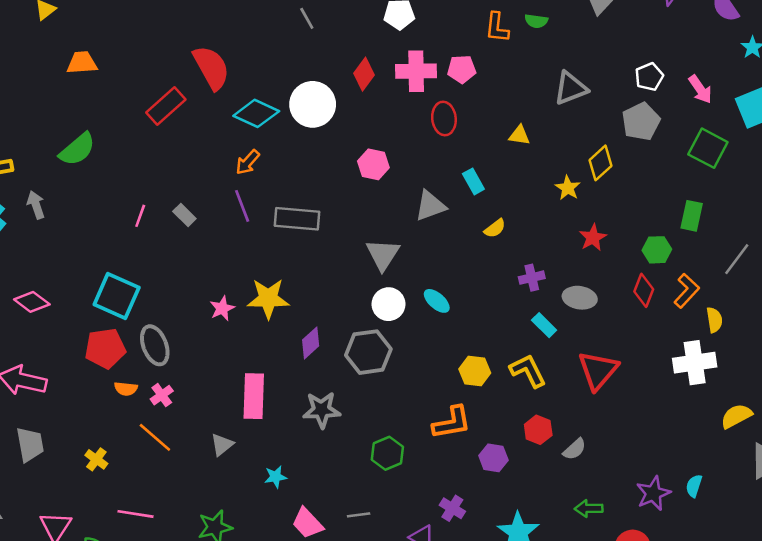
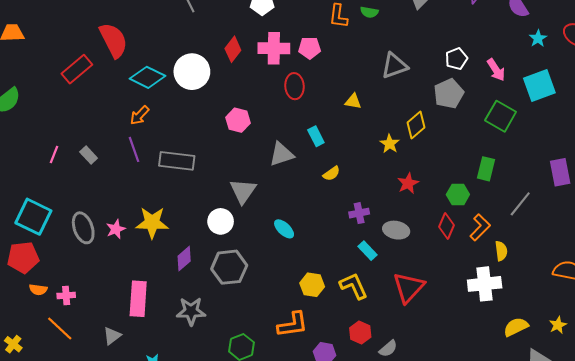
white circle: (389, 304) -> (221, 221), moved
gray ellipse: (155, 345) -> (83, 228), moved
pink cross: (162, 395) -> (66, 295), turned 30

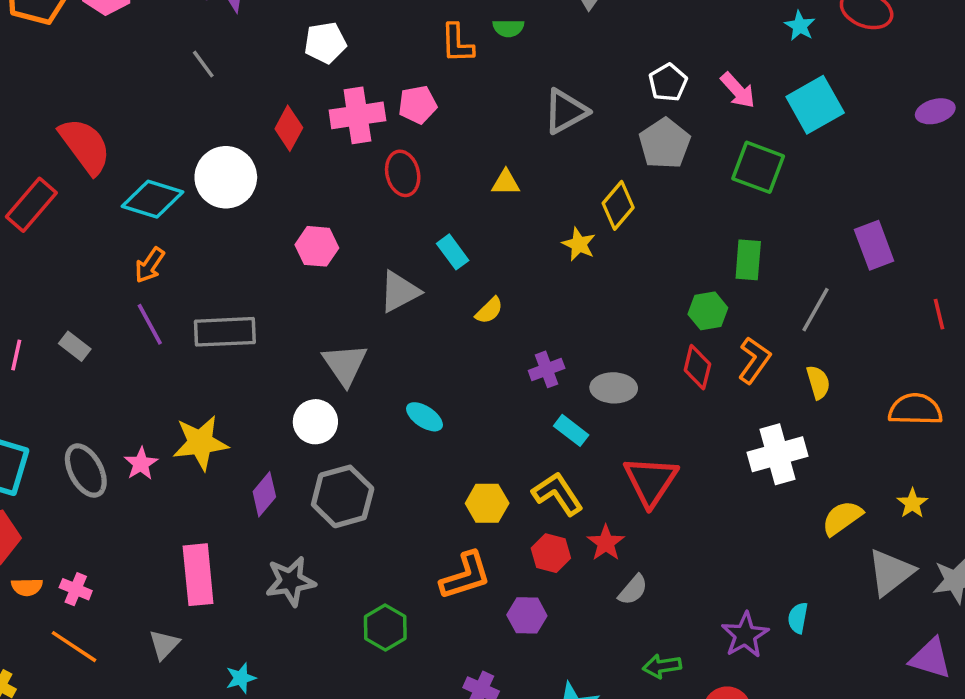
red star: (408, 183) -> (606, 543), moved
yellow semicircle: (501, 251) -> (818, 382), moved
pink cross: (66, 295) -> (76, 589), turned 36
red hexagon: (360, 333) -> (551, 553), moved

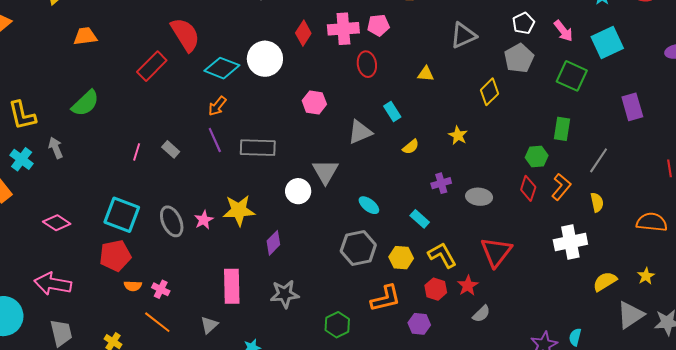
yellow star: (579, 244) -> (458, 135), moved
purple rectangle: (874, 245) -> (632, 107), moved
white circle: (315, 422) -> (298, 191), moved
cyan rectangle: (571, 430) -> (420, 219), moved
gray hexagon: (343, 496) -> (358, 248), moved

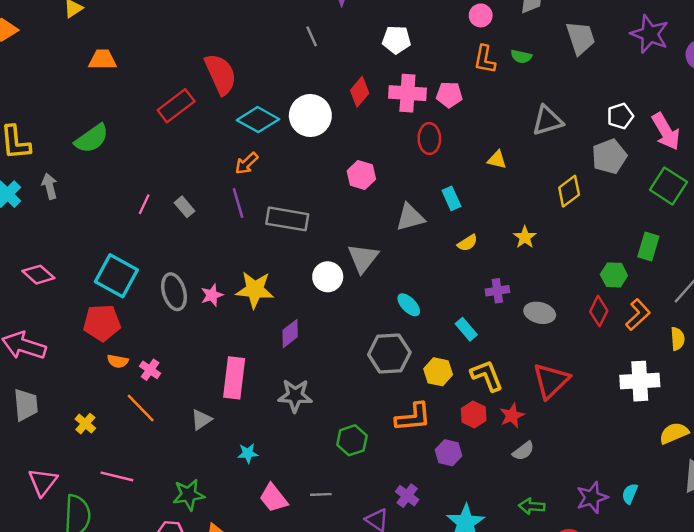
pink arrow: (563, 31) -> (666, 131), size x1.4

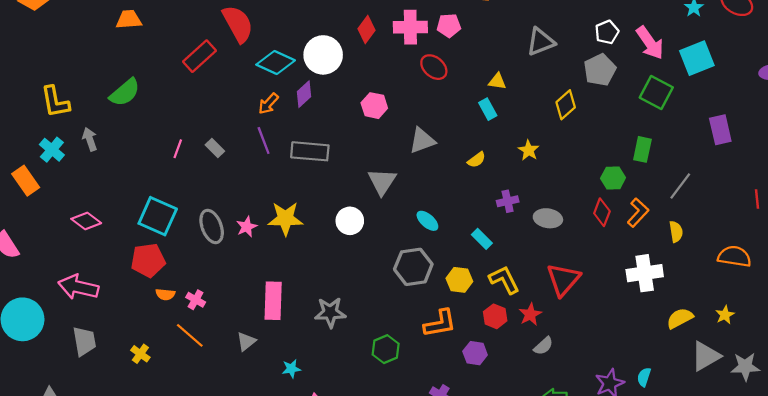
red ellipse: (429, 139) -> (434, 67), turned -44
cyan rectangle: (451, 198) -> (488, 109), moved
white circle: (328, 277) -> (350, 221), moved
purple diamond: (290, 334) -> (304, 94), moved

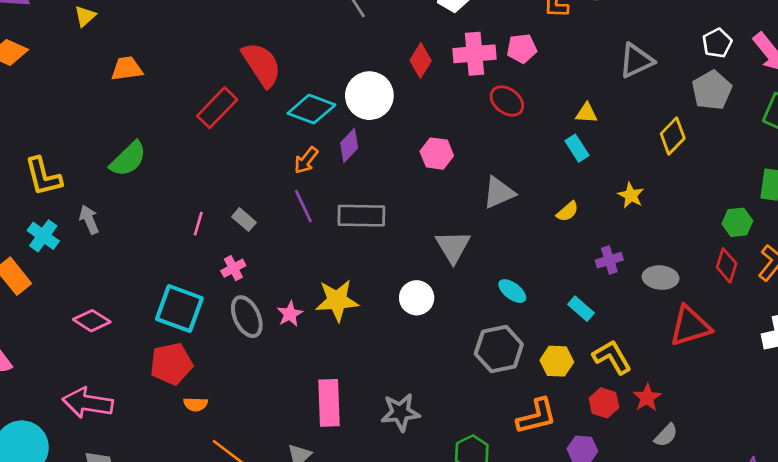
red triangle: (563, 280) -> (690, 326), moved, turned 36
pink cross: (196, 300) -> (233, 268), moved, turned 36

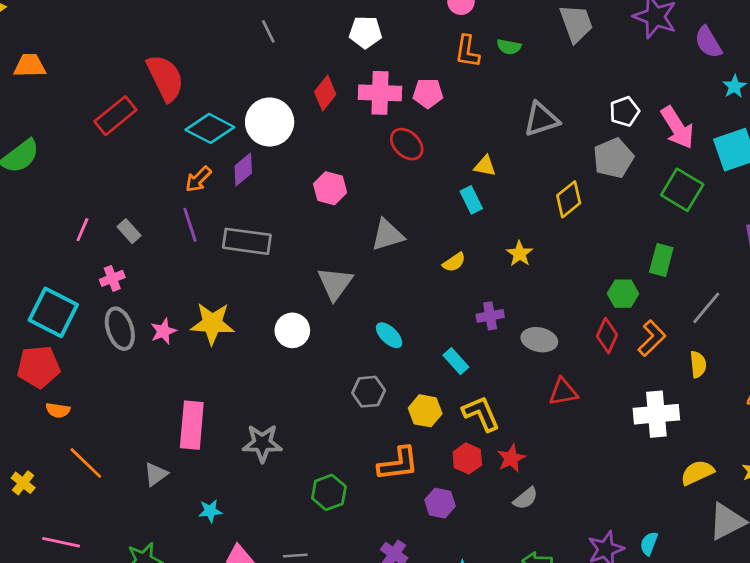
red triangle: (690, 326) -> (563, 392), size x0.7
gray hexagon: (499, 349) -> (369, 392), size x0.7

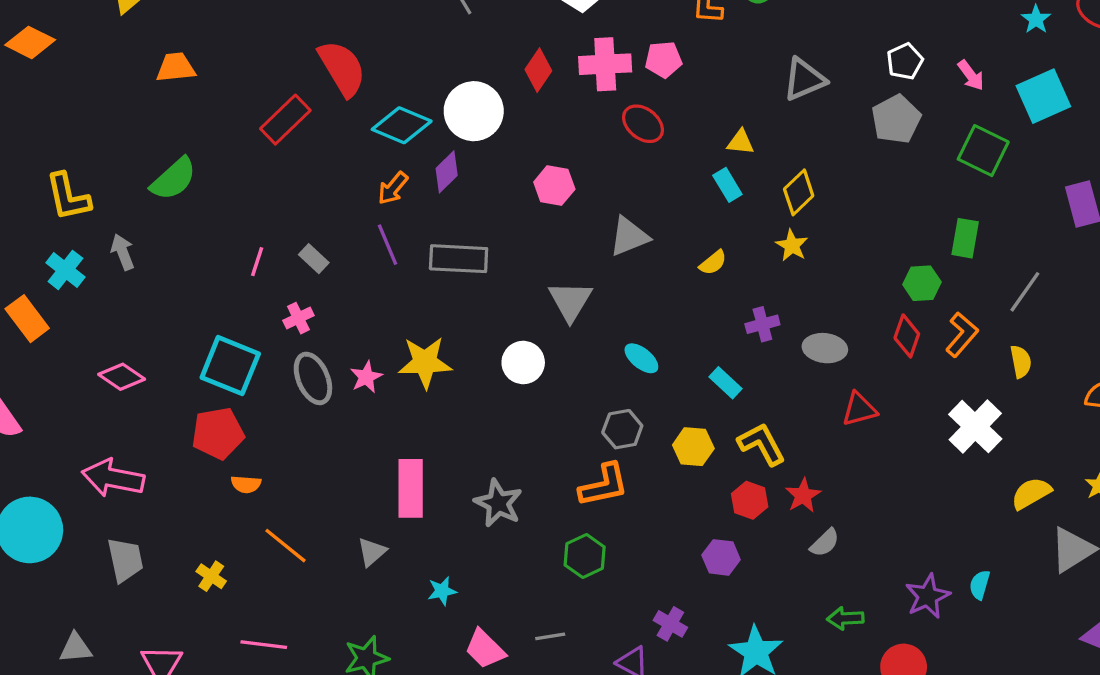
pink arrow: (677, 128) -> (971, 75), size x0.6
yellow diamond: (569, 199) -> (799, 192), moved
white cross: (656, 414) -> (975, 427), turned -36
gray star: (262, 443) -> (498, 503), turned 30
orange L-shape: (398, 464) -> (604, 485), moved

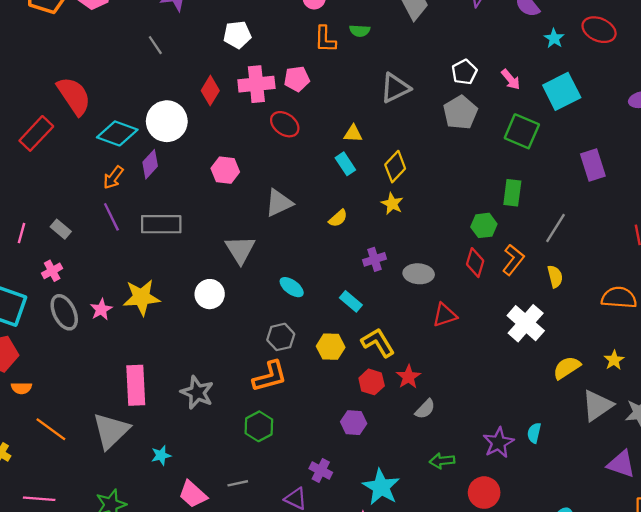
gray triangle: (372, 552) -> (111, 431), size x1.8

